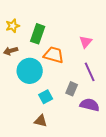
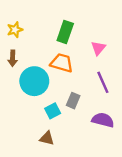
green rectangle: (38, 34) -> (65, 32), moved
brown arrow: (11, 51) -> (13, 58), turned -72
gray rectangle: (72, 89) -> (73, 101), moved

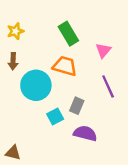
green rectangle: (65, 32) -> (68, 34), turned -50
purple semicircle: (103, 120) -> (85, 133), moved
brown triangle: (47, 138) -> (13, 153), moved

